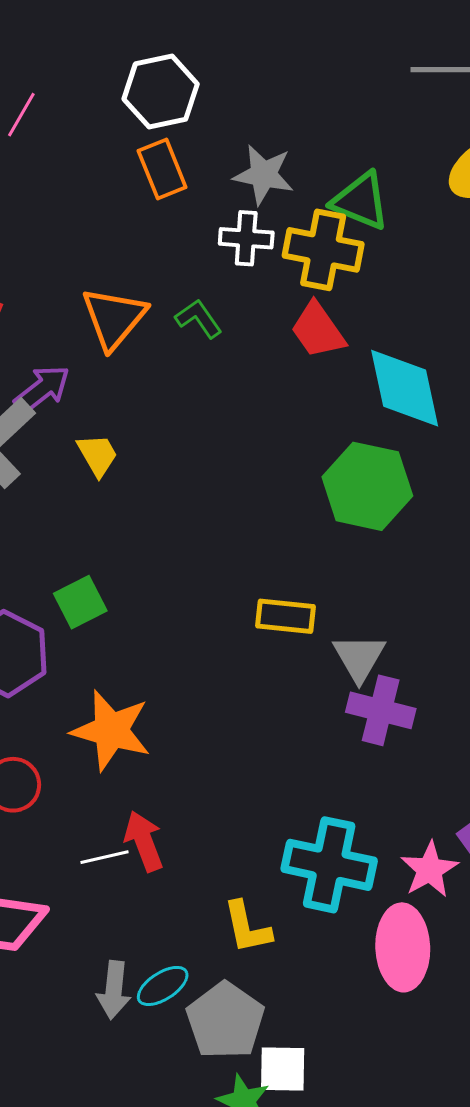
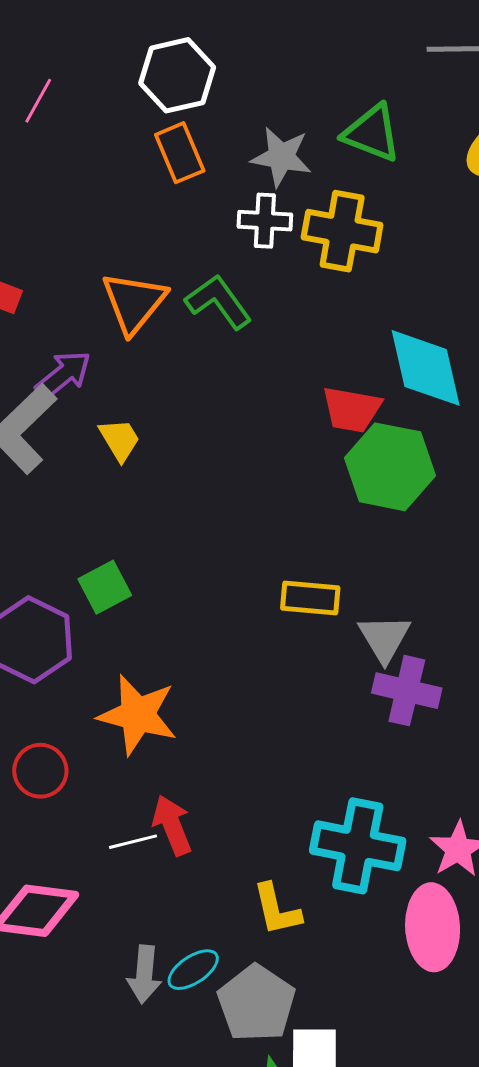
green triangle: (360, 201) -> (372, 133), moved
green L-shape: (199, 319) -> (219, 302), size x1.4
red trapezoid: (318, 330) -> (352, 410), moved, turned -44

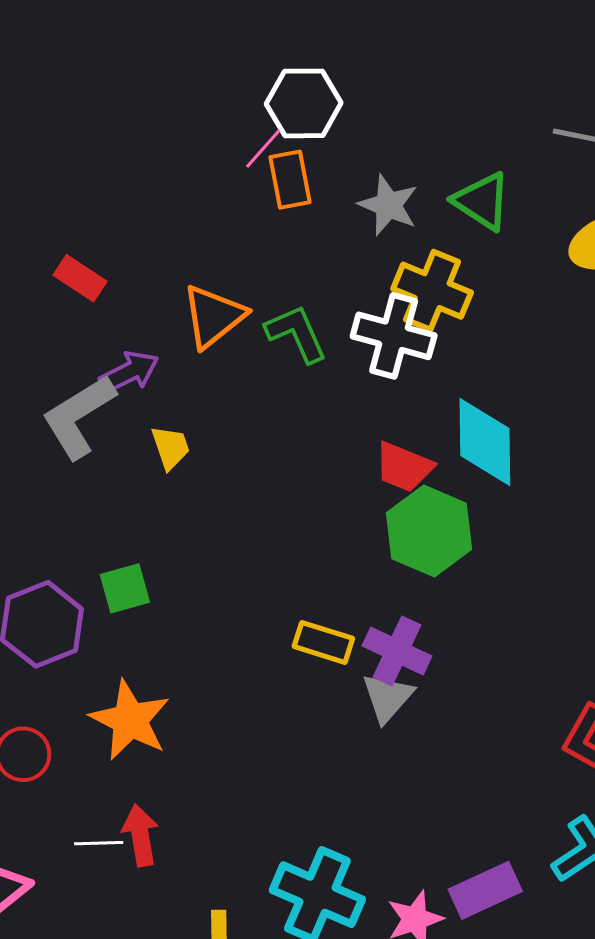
pink line: (38, 101) -> (263, 149), moved
white cross: (265, 221) -> (394, 336), moved, size x1.5
purple cross: (407, 691) -> (397, 651), moved

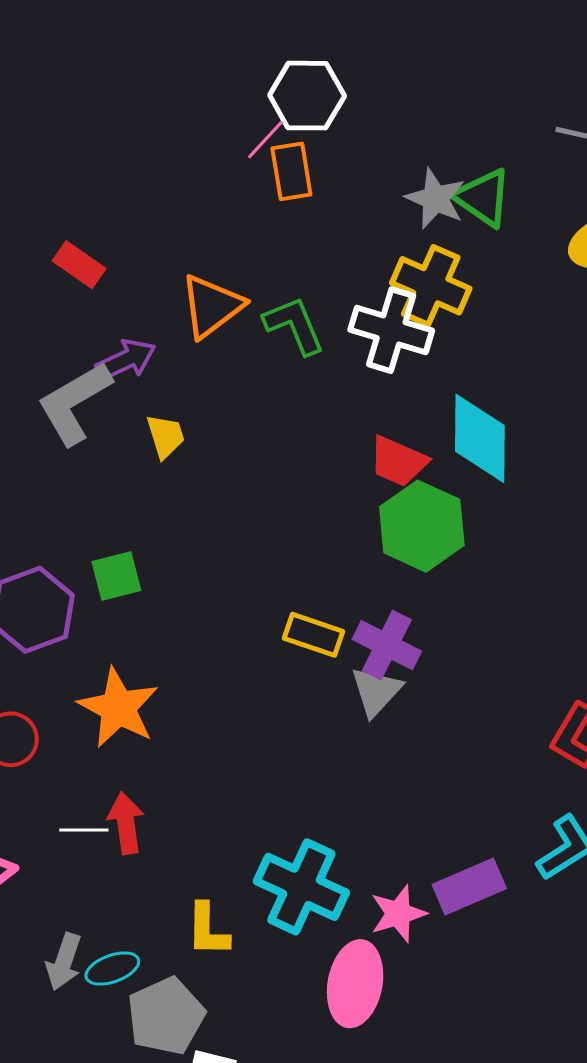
gray star: (388, 205) -> (435, 199), moved

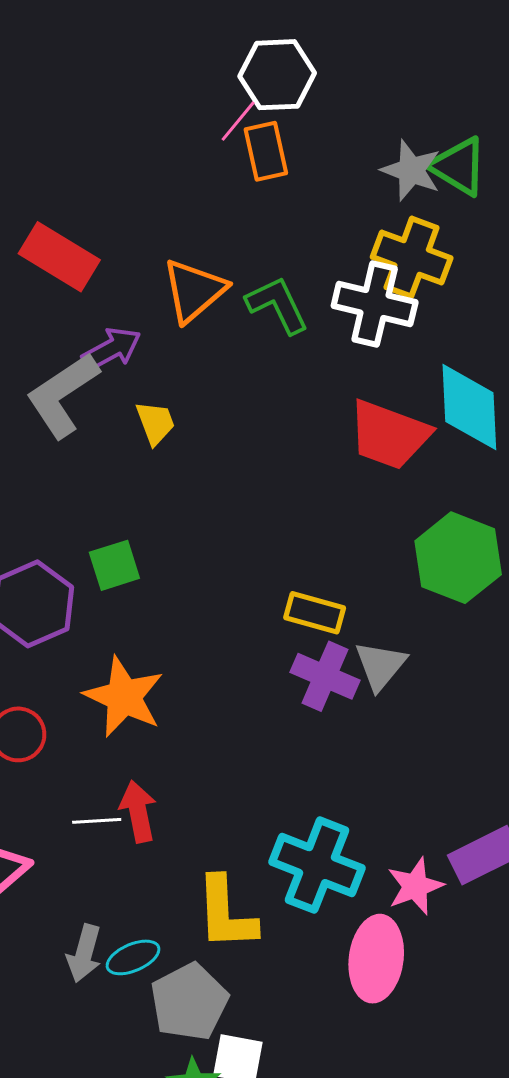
red rectangle: (79, 265) -> (59, 257), size x1.5
red trapezoid: (398, 461) -> (389, 435), size x1.4
green hexagon: (422, 526) -> (458, 558), moved
purple cross: (387, 645) -> (325, 676), moved
yellow L-shape: (208, 930) -> (226, 913), size x1.4

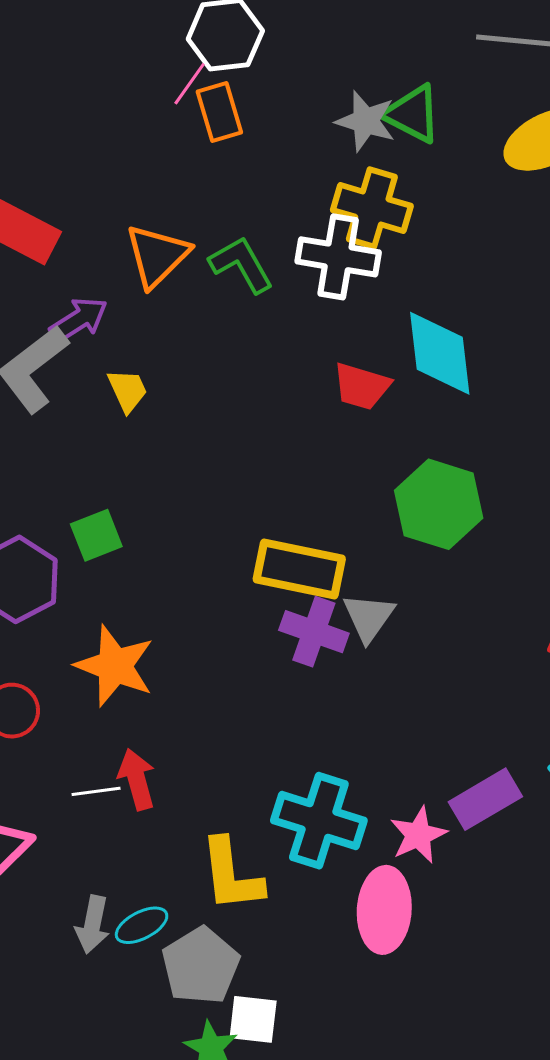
red trapezoid: (389, 435) -> (362, 386), size x0.7
yellow rectangle: (315, 613) -> (299, 569), size x1.5

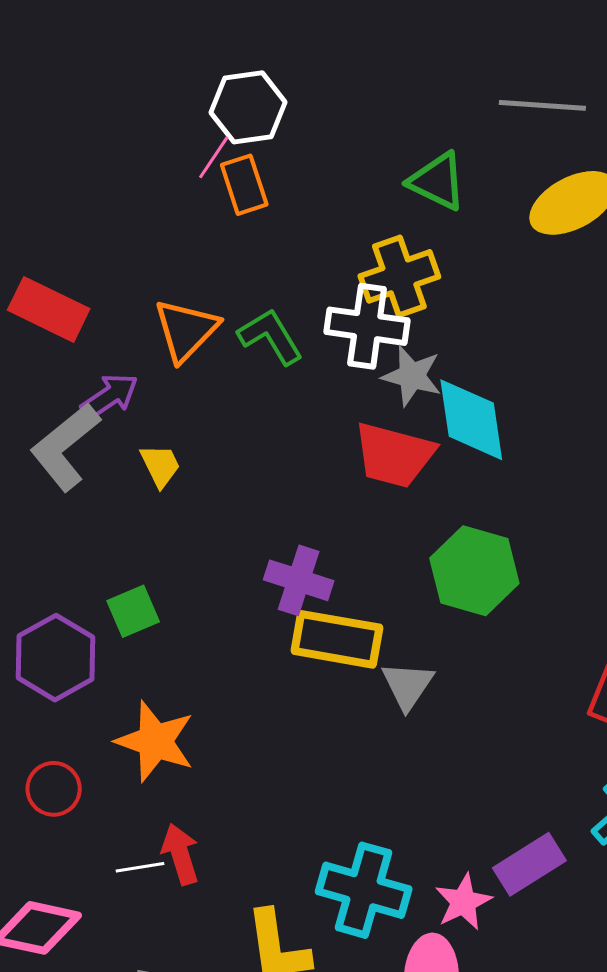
gray star: (366, 121) -> (412, 376), moved
yellow cross: (372, 208) -> (399, 276), turned -34
red trapezoid: (362, 386) -> (394, 455), size x1.4
purple cross: (314, 632) -> (299, 580), moved

